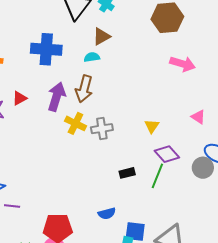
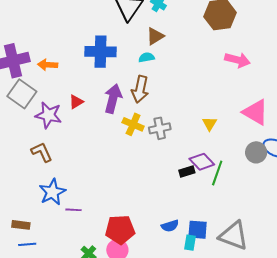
pink triangle: (198, 117) -> (255, 112), size x1.8
purple diamond: (167, 154) -> (202, 162), moved
gray circle: (203, 168) -> (256, 152), moved
blue semicircle: (107, 213) -> (170, 226), moved

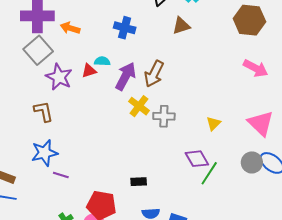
blue cross: (101, 52) -> (125, 28), size x0.7
cyan semicircle: (146, 57) -> (102, 61), moved
black rectangle: (187, 171) -> (139, 182), moved

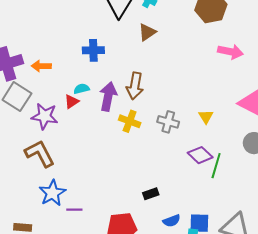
brown L-shape: (44, 111) -> (40, 154), size x1.4
gray cross: (164, 116) -> (168, 122), moved, turned 30

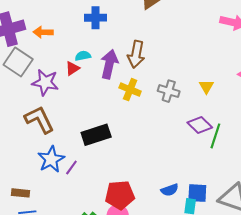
black rectangle: (151, 194) -> (96, 135), moved, size x1.8
purple line: (74, 210) -> (71, 168), moved, turned -56

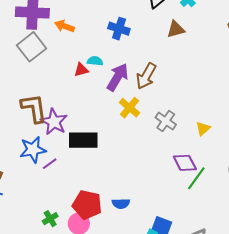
purple star: (45, 82) -> (54, 122), moved
blue semicircle: (170, 190) -> (121, 204), moved

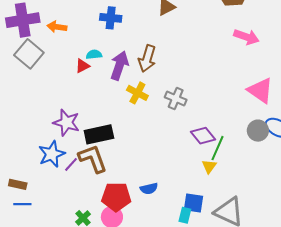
brown L-shape: (34, 108) -> (93, 159), moved
yellow triangle: (203, 129) -> (209, 166), moved

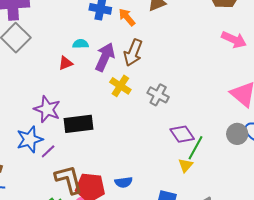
orange arrow: (57, 27) -> (127, 17), moved, turned 36
red triangle: (82, 66) -> (66, 63), moved
brown L-shape: (93, 159) -> (69, 179), moved

